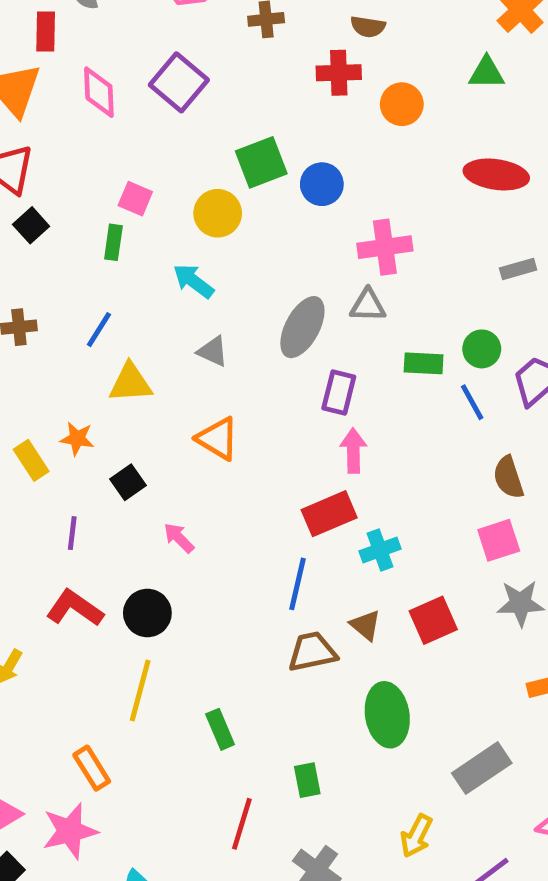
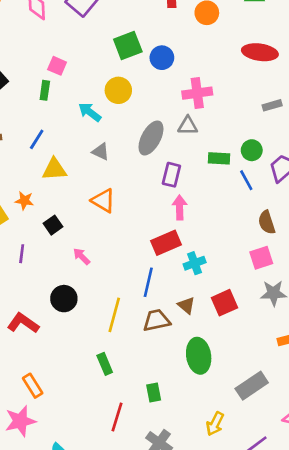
yellow circle: (218, 213) -> (118, 90), moved
red L-shape: (75, 608) -> (23, 323), moved
yellow line: (140, 691) -> (114, 315), moved

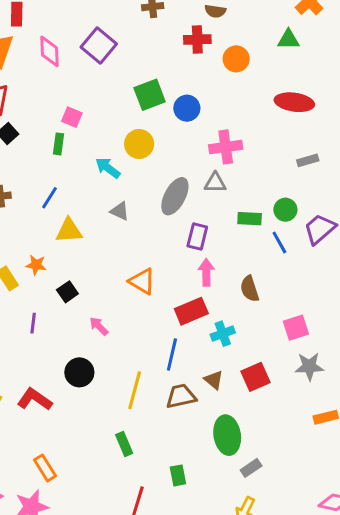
orange triangle: (103, 201) -> (142, 281), moved
brown semicircle: (267, 222) -> (250, 289), moved
gray rectangle: (252, 386) -> (251, 468), moved, size x0.6

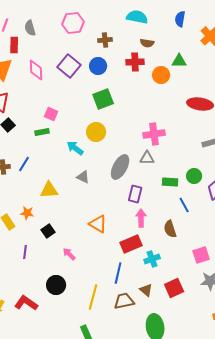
green triangle: (288, 39) -> (179, 61), moved
blue circle: (187, 108) -> (98, 66), moved
green rectangle: (58, 144) -> (42, 132), turned 72
blue line: (50, 198) -> (24, 164), moved
blue line: (279, 243) -> (184, 205), moved

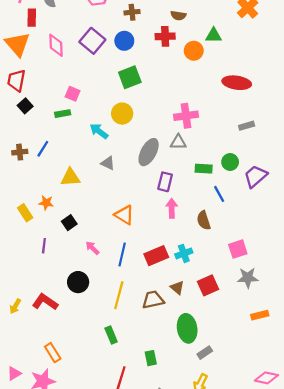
red rectangle: (131, 244) -> (156, 256), moved
blue line: (118, 273) -> (122, 255), moved

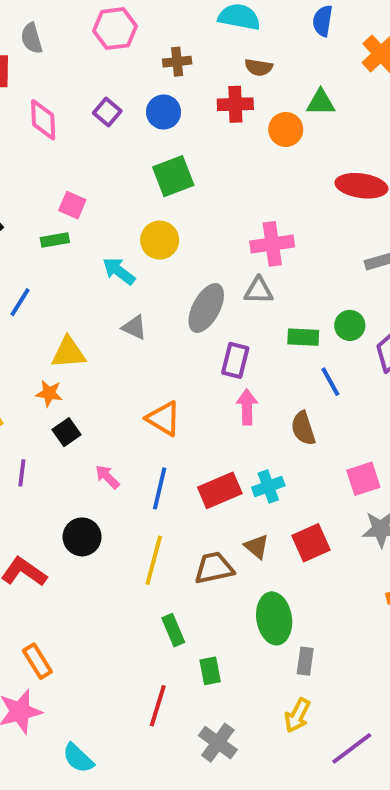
purple square: (92, 41) -> (107, 112), size x0.6
orange star: (46, 203) -> (49, 393), moved
green rectangle: (111, 335) -> (173, 630), moved
gray rectangle: (205, 353) -> (305, 661), turned -48

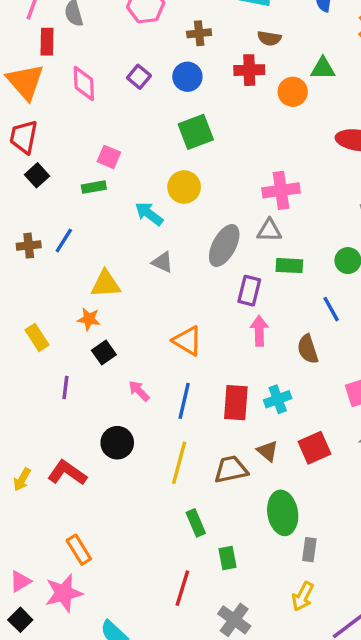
green rectangle: (303, 337) -> (289, 266), moved
red rectangle: (220, 490) -> (236, 403), turned -63

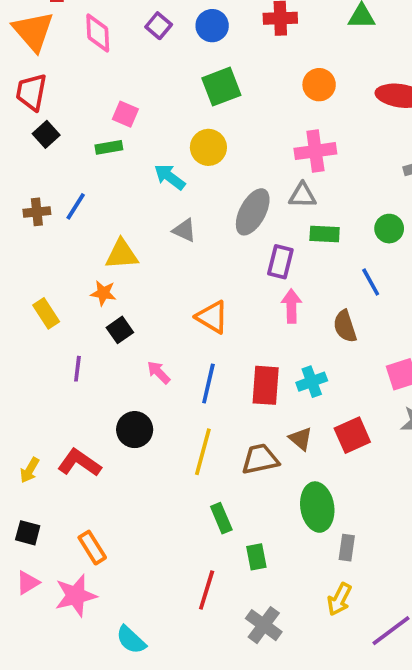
orange circle: (293, 92) -> (319, 85), moved
black square: (20, 620) -> (28, 533), moved, turned -30

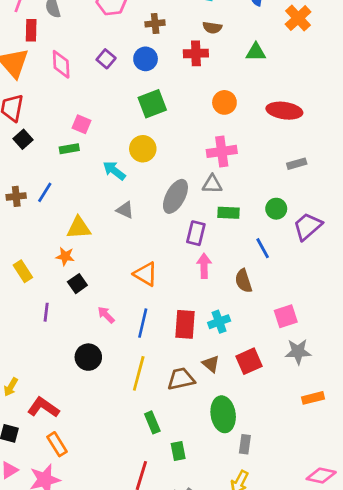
red L-shape: (79, 463) -> (43, 407), moved

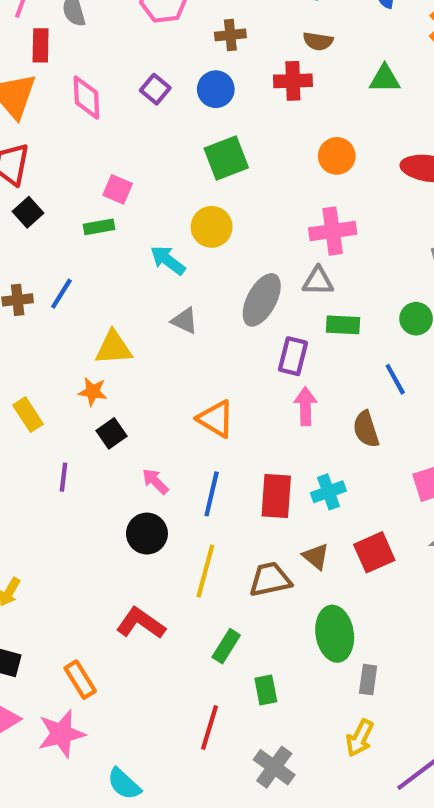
black circle: (88, 357) -> (147, 534), moved
red L-shape: (43, 407) -> (141, 623), moved
green rectangle: (152, 422) -> (226, 646), turned 55

